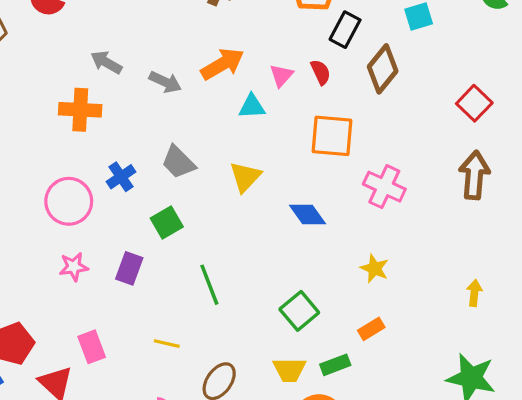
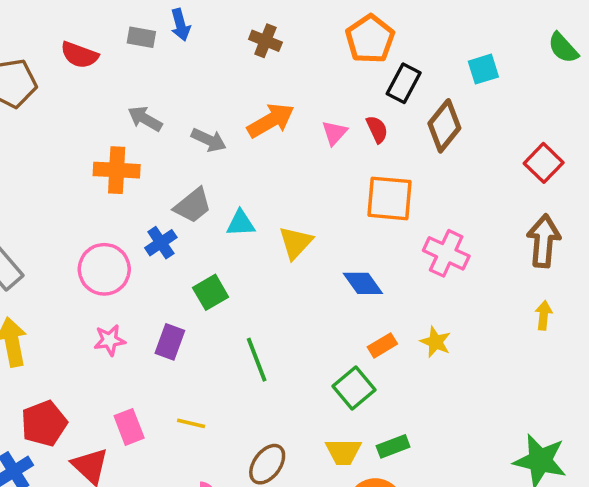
cyan triangle: (252, 106) -> (241, 223), moved
gray trapezoid: (178, 162) -> (193, 205), moved, turned -84
yellow arrow: (474, 293) -> (544, 315), moved
orange rectangle: (371, 329) -> (382, 345), moved
yellow line: (167, 344) -> (191, 423), moved

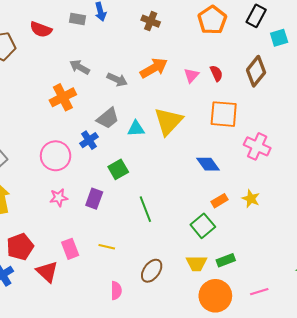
black rectangle: (404, 83) -> (256, 16), moved
orange cross: (117, 170) -> (63, 97), turned -30
yellow triangle: (296, 243) -> (168, 121), moved, size x1.4

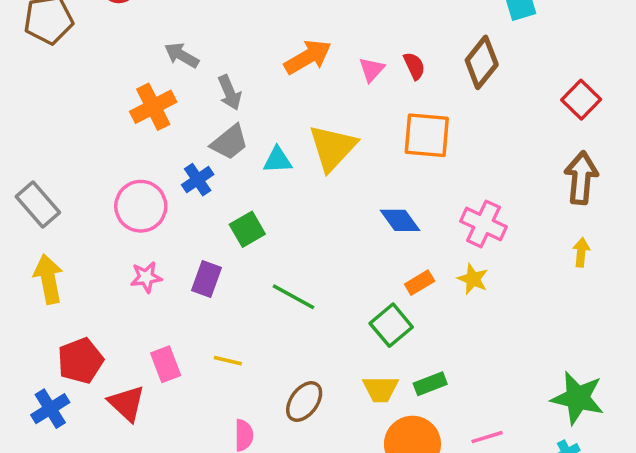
gray arrow: (117, 80) -> (230, 93), moved, turned 42
pink cross: (257, 146) -> (483, 224), moved
green line: (145, 209) -> (293, 297), turned -40

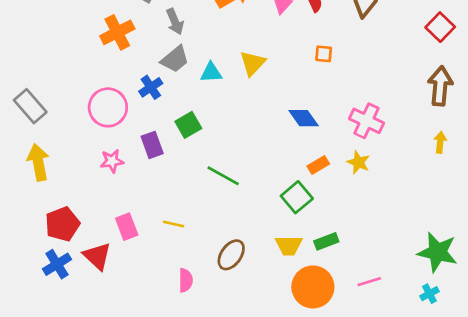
orange square: (427, 135) -> (324, 54), size x0.5
yellow triangle: (333, 148) -> (253, 63), size x0.7
purple rectangle: (206, 279) -> (152, 145), moved, turned -40
blue cross: (50, 409) -> (57, 264), moved

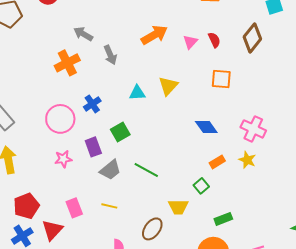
orange square: (324, 54) -> (221, 79), size x1.5
gray trapezoid: (175, 59) -> (110, 170), moved
green square: (297, 197) -> (201, 186), size x0.7
yellow trapezoid: (289, 245) -> (178, 207), moved
red triangle: (97, 256) -> (52, 230), turned 30

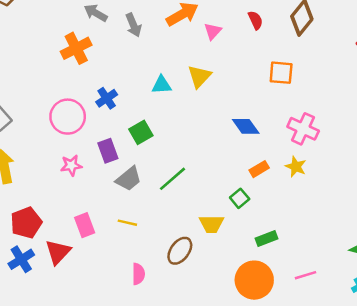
pink triangle: (190, 42) -> (213, 31), moved
gray arrow: (110, 55) -> (133, 25), moved
orange square: (221, 79) -> (281, 73), moved
green line: (146, 170) -> (173, 179), turned -70

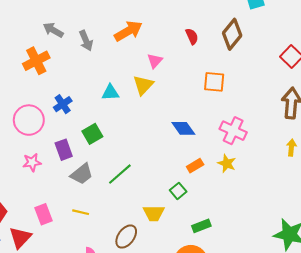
pink triangle: (213, 31) -> (155, 61), moved

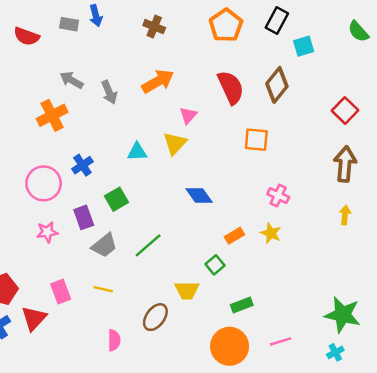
red semicircle: (192, 36) -> (231, 87), size x1.8
blue diamond: (183, 128) -> (199, 196), moved
pink cross: (233, 131) -> (278, 196), size x0.7

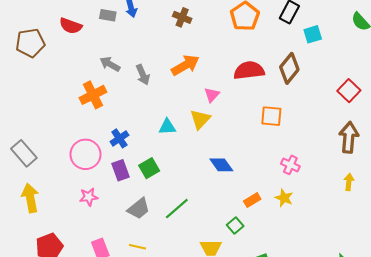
red semicircle: (231, 87) -> (249, 70), turned -72
purple rectangle: (84, 217) -> (121, 170), moved

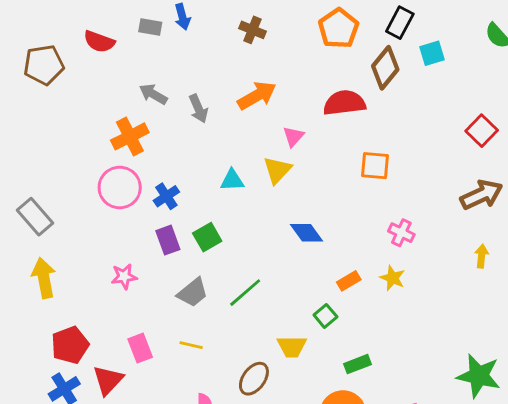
brown diamond: (289, 68) -> (385, 68), moved
brown arrow: (349, 137) -> (482, 195), turned 60
pink circle: (85, 154) -> (120, 187), moved

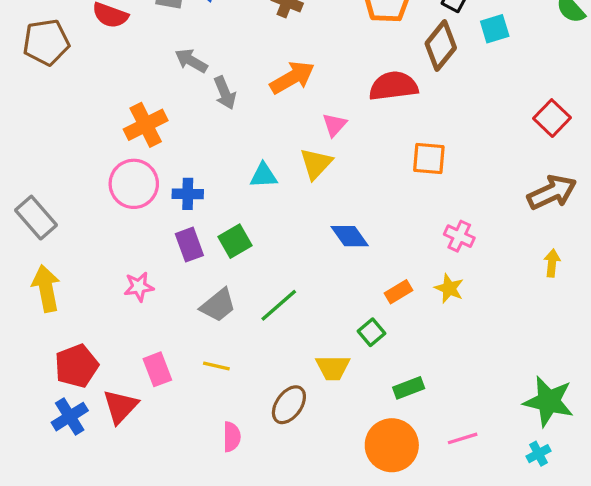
gray arrow: (153, 94) -> (191, 61), moved
blue cross: (166, 196) -> (188, 194), turned 35

